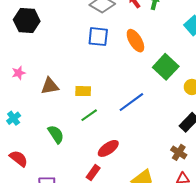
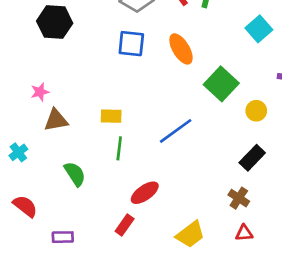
black hexagon: (27, 20) -> (55, 22), moved
pink star: (19, 73) -> (40, 92), moved
brown triangle: (50, 86) -> (56, 120), moved
green line: (89, 115) -> (119, 148), turned -48

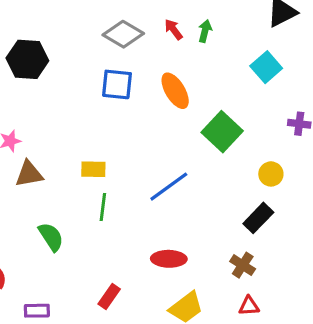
yellow circle: (256, 111) -> (271, 174), moved
red ellipse: (145, 193) -> (169, 259), moved, turned 36

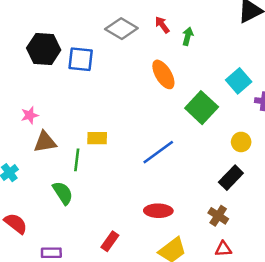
green arrow: (205, 31) -> (188, 36), moved
cyan square: (266, 67) -> (239, 81), moved
blue square: (117, 84) -> (81, 59), moved
green line: (103, 207) -> (77, 160), moved

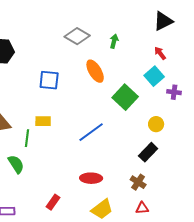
red arrow: (162, 25) -> (160, 53), moved
gray diamond: (121, 29) -> (77, 36), moved
blue square: (81, 59) -> (49, 80), moved

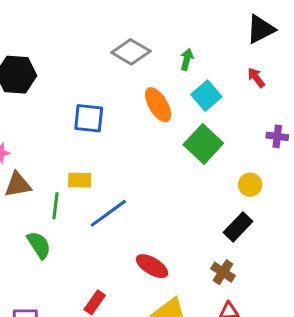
cyan square: (154, 76) -> (206, 96), moved
blue line: (91, 132) -> (108, 213), moved
red ellipse: (91, 178) -> (152, 266), turned 30

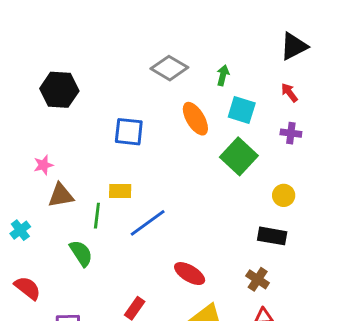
cyan square: (206, 96) -> (242, 110), turned -32
purple cross: (277, 136) -> (291, 133), moved
black rectangle: (238, 227) -> (272, 236), turned 56

